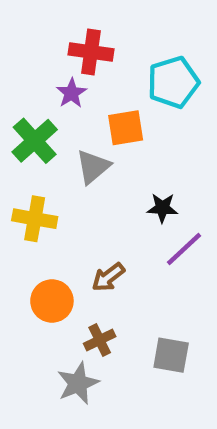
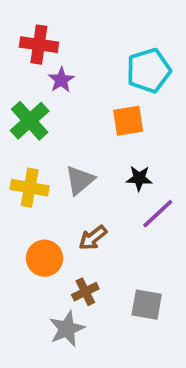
red cross: (91, 52) -> (39, 45), moved
orange square: (126, 128) -> (128, 121), moved
gray triangle: (93, 167) -> (80, 180), moved

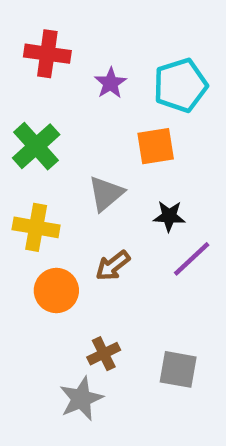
purple star: (61, 80) -> (110, 83), moved
gray triangle: (80, 180) -> (106, 194), moved
brown arrow: (93, 238) -> (113, 266), moved
orange circle: (44, 258) -> (56, 291), moved

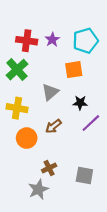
red cross: (47, 54) -> (27, 41), moved

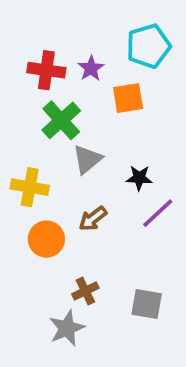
cyan pentagon: (85, 41) -> (148, 46), moved
green cross: (17, 70) -> (61, 120), moved
orange square: (74, 70) -> (128, 98), moved

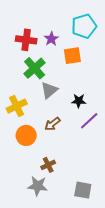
yellow cross: (30, 187) -> (17, 106), turned -36
gray square: (147, 304) -> (83, 190), moved
gray star: (67, 328) -> (38, 186), turned 30

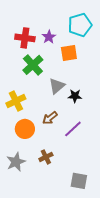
gray triangle: (49, 90) -> (57, 86), moved
purple line: (89, 121) -> (73, 129), moved
gray star: (38, 186) -> (16, 162), moved, turned -30

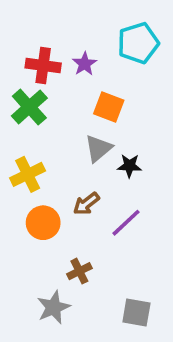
orange square: (69, 53) -> (109, 107), moved, turned 30
green cross: (33, 65) -> (29, 107), moved
gray star: (16, 162) -> (53, 307), moved

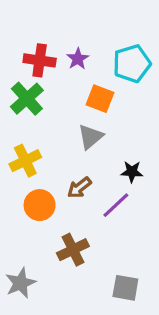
cyan pentagon: (138, 43) -> (132, 64), moved
black star: (129, 166) -> (132, 172), moved
brown cross: (79, 271) -> (73, 250), size x1.4
gray star: (53, 307) -> (20, 283), moved

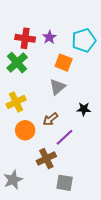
purple line: (116, 205) -> (65, 137), moved
gray square: (125, 288) -> (65, 183), moved

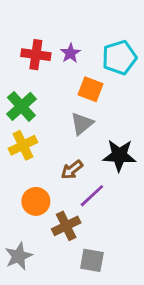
green cross: (17, 63) -> (21, 106), moved
black star: (84, 109) -> (119, 155), size x1.6
orange circle: (25, 130) -> (36, 201), moved

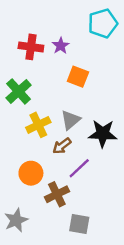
cyan pentagon: (119, 58) -> (103, 23), moved
gray triangle: (82, 124) -> (71, 120), moved
yellow cross: (23, 145) -> (38, 125), moved

